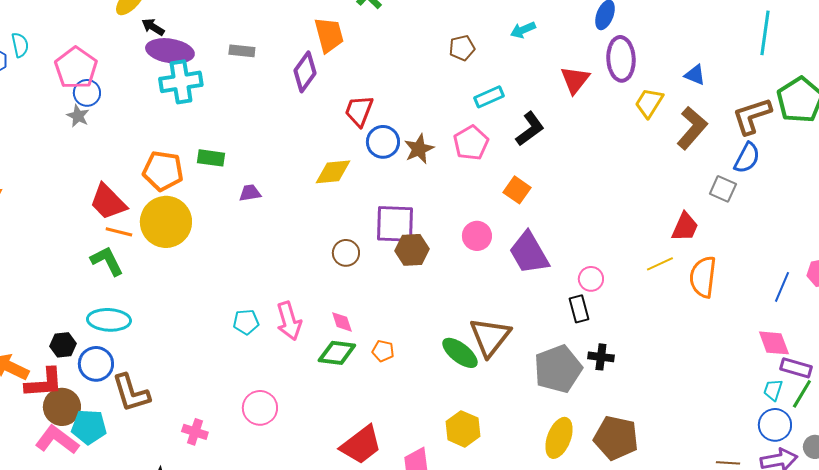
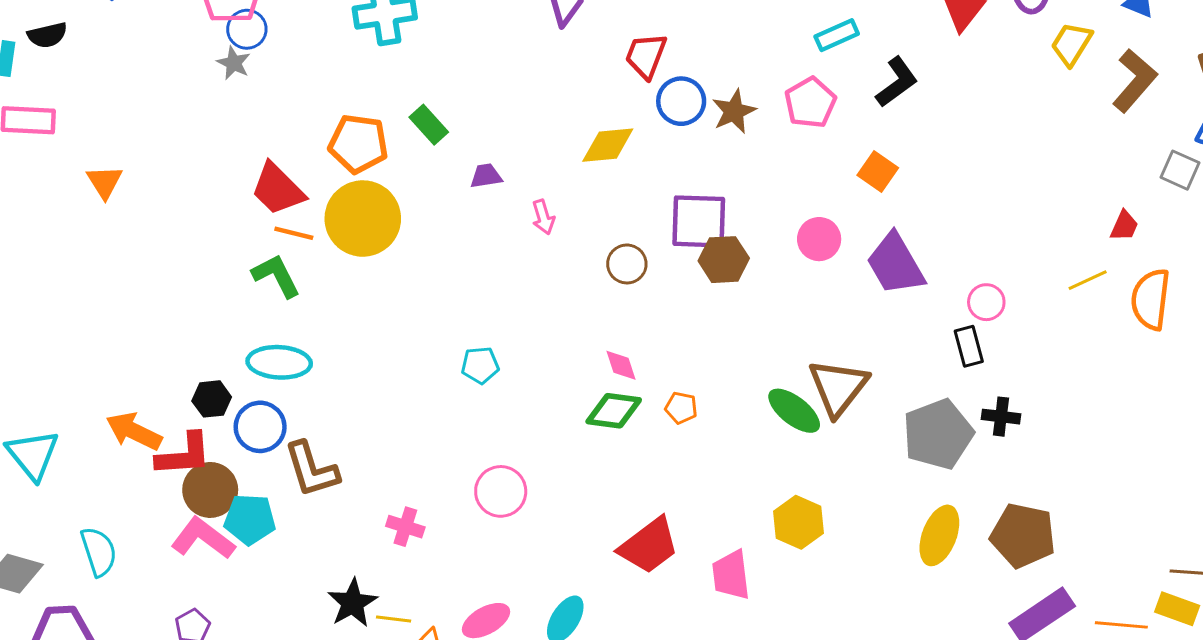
green rectangle: (211, 158) -> (429, 125), turned 40
red trapezoid: (685, 227) -> (1124, 226), size x0.7
pink arrow: (289, 321) -> (543, 217), moved, size x0.6

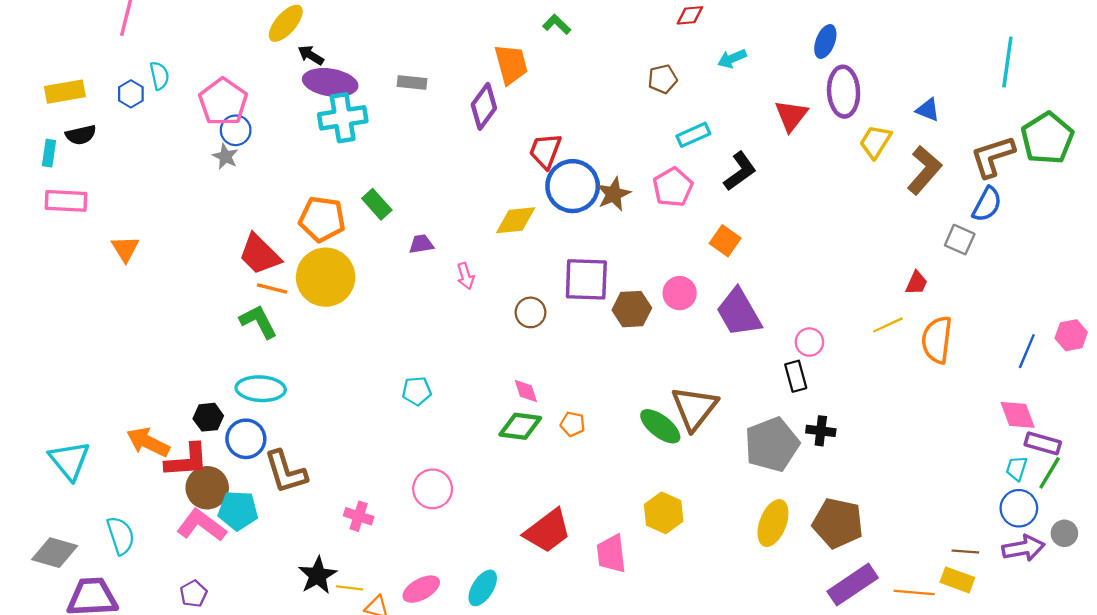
blue circle: (681, 101) -> (573, 186), size x1.4
brown hexagon: (724, 260) -> (632, 309), moved

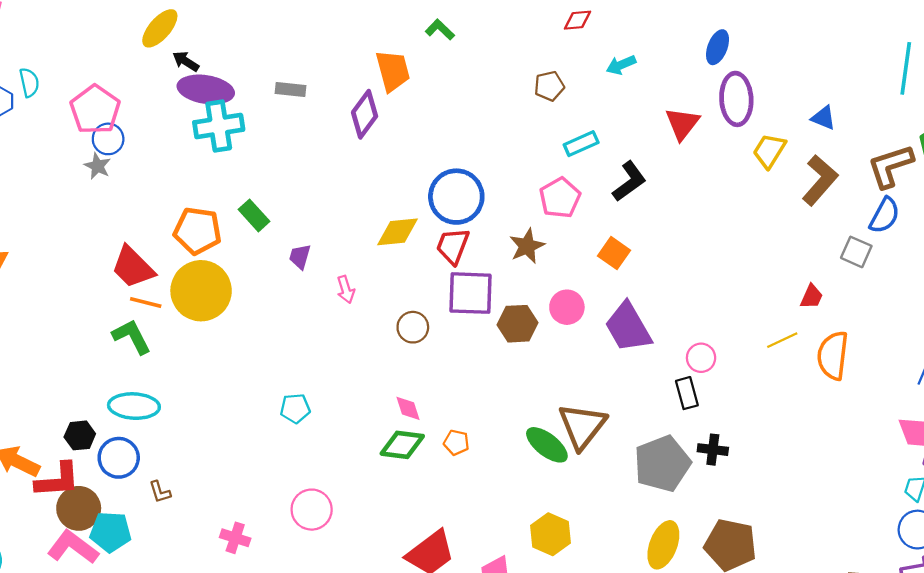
red trapezoid: (545, 151) -> (453, 246), moved
brown star: (614, 194) -> (527, 246), moved
purple trapezoid: (421, 244) -> (300, 257), turned -65
brown L-shape: (286, 472) -> (160, 492), size x0.5

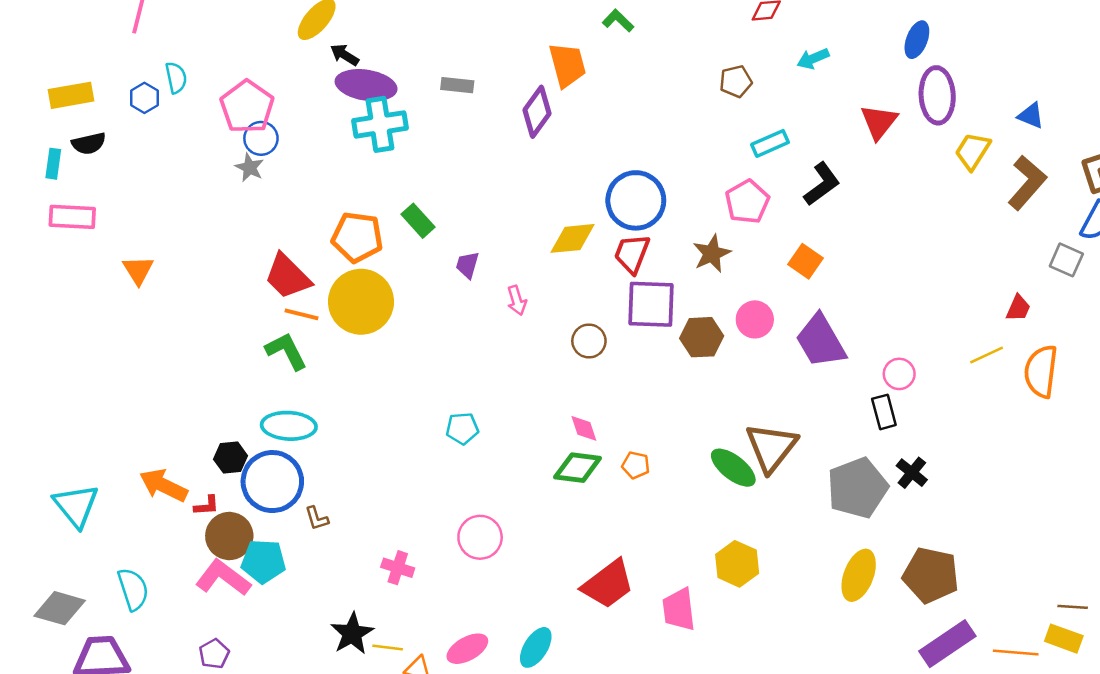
black cross: (713, 450) -> (912, 473), turned 32
blue circle: (119, 458) -> (272, 482), size x1.4
red L-shape: (57, 480) -> (207, 506), size x0.5

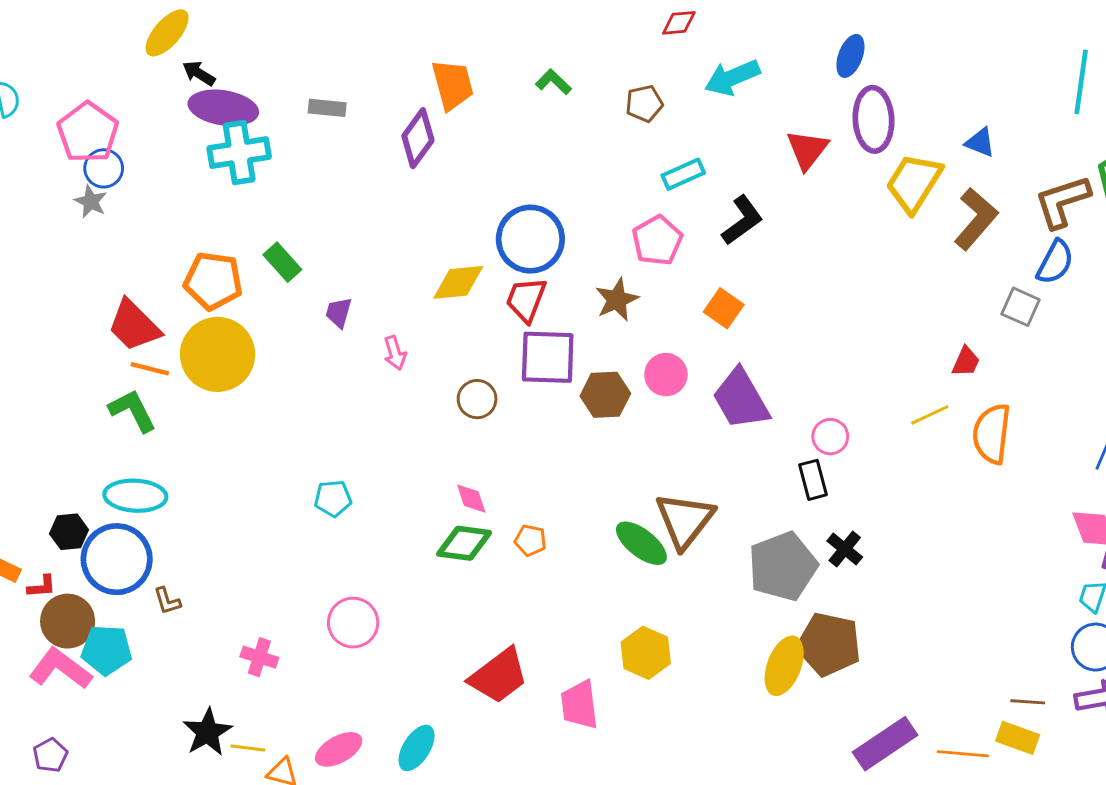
green L-shape: (618, 21) -> (553, 82), moved
cyan arrow: (813, 59) -> (732, 78), size x1.5
yellow trapezoid: (973, 151) -> (914, 183), size x1.4
brown pentagon: (931, 575) -> (829, 644), moved

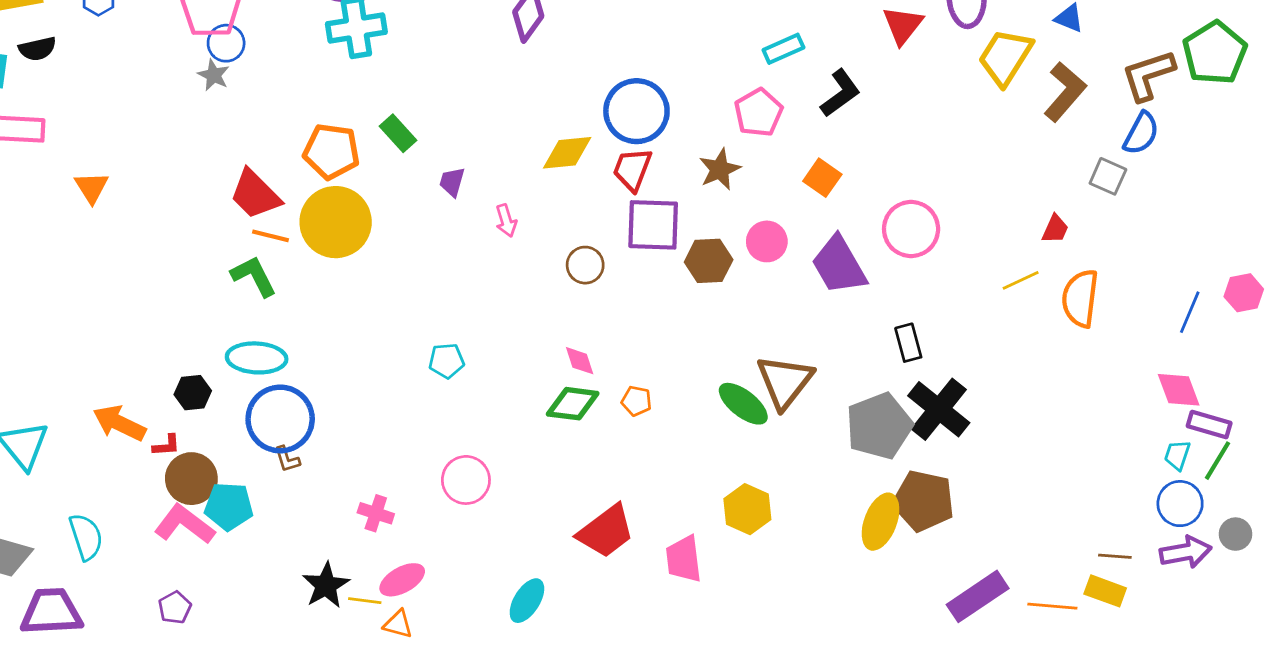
pink circle: (830, 437) -> (911, 229), moved, size x1.6
black cross: (845, 549) -> (939, 409), size x1.8
blue circle: (117, 559) -> (280, 419), moved
pink ellipse: (339, 749) -> (402, 580), moved

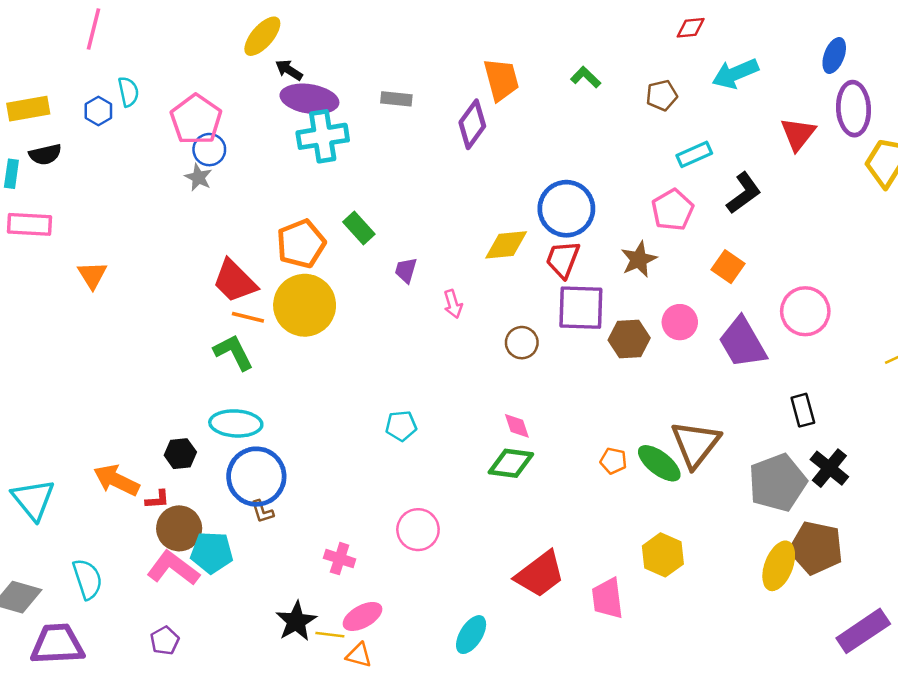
orange pentagon: (331, 151) -> (301, 244), turned -30
orange pentagon: (636, 401) -> (613, 461), moved
black cross: (939, 409) -> (829, 468), size x0.7

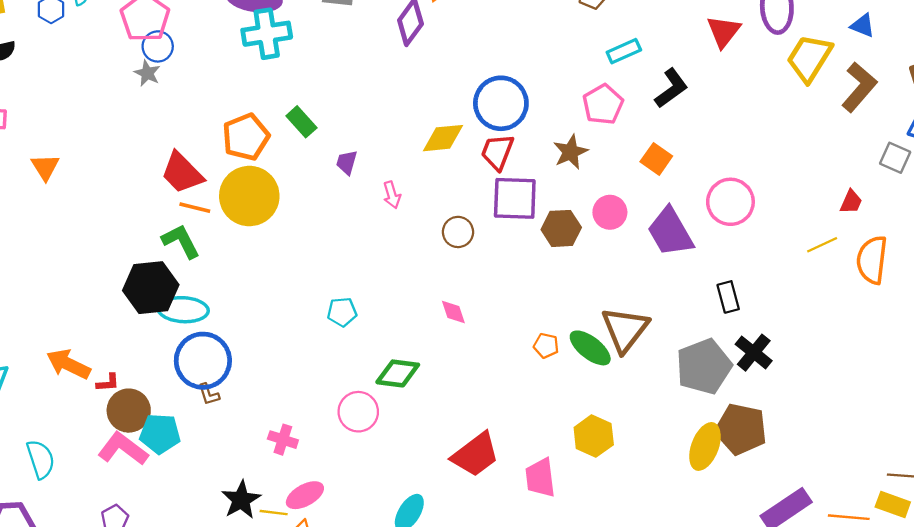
black hexagon: (180, 454) -> (151, 288), moved, size x1.8
green diamond: (511, 463) -> (398, 373), moved

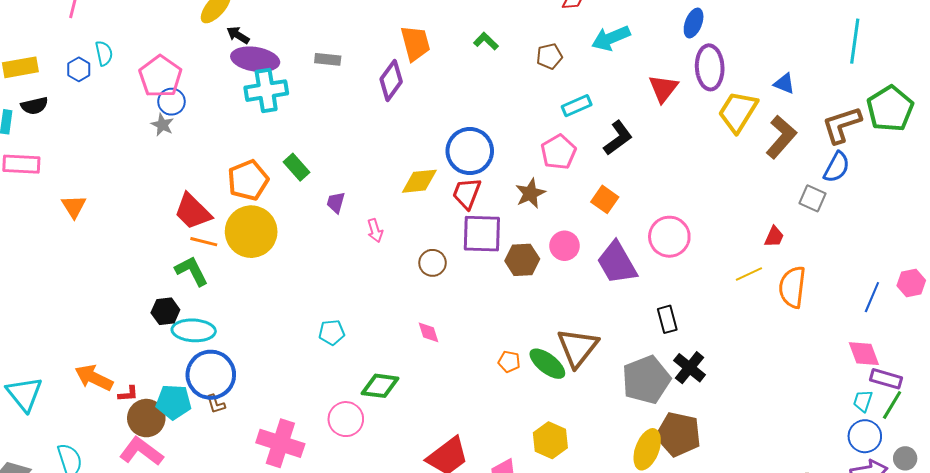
black hexagon: (151, 288) -> (165, 311), size x0.6
cyan pentagon: (160, 434) -> (174, 402), moved
pink cross: (283, 440) -> (280, 443), size x1.8

